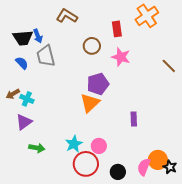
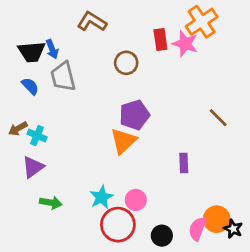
pink star: (121, 57) -> (185, 44), moved
brown line: (169, 66) -> (218, 118), moved

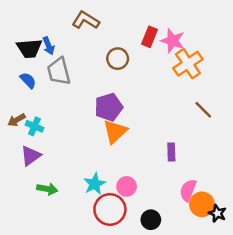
orange cross: (202, 22) -> (188, 64), moved
red rectangle: (160, 40) -> (150, 37), turned 30
purple pentagon: (134, 115) -> (109, 107), moved
pink semicircle: (197, 229) -> (188, 190), moved

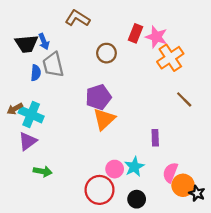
blue semicircle: (28, 80) -> (36, 73), moved, turned 49
cyan cross: (34, 126) -> (31, 115), size x1.5
cyan star: (95, 184) -> (134, 167), moved

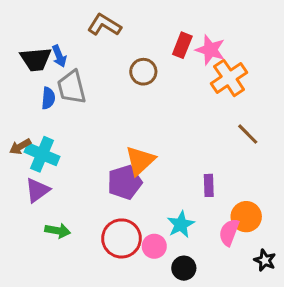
purple pentagon: (98, 97) -> (125, 182), moved
pink circle: (115, 169) -> (154, 246), moved
orange circle: (183, 185) -> (246, 217), moved
red circle: (100, 190) -> (122, 238), moved

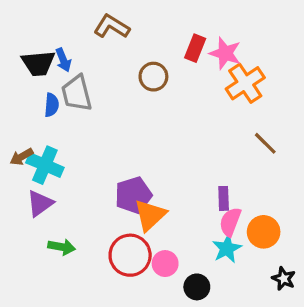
orange triangle: (140, 161) -> (150, 215), moved
cyan star: (181, 224) -> (227, 249), moved
pink semicircle: (229, 232) -> (230, 222), moved

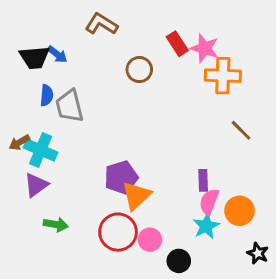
red rectangle: (195, 48) -> (177, 44), turned -55
blue arrow: (63, 60) -> (57, 54), turned -30
orange cross: (245, 83) -> (223, 76), turned 36
gray trapezoid: (77, 93) -> (69, 106), moved

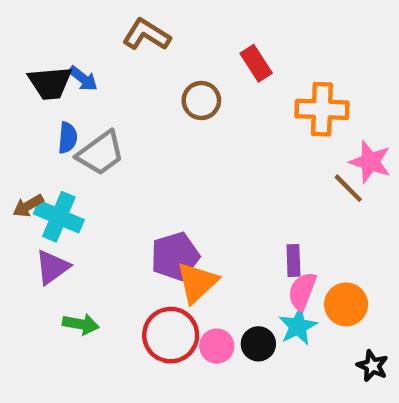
pink star: (205, 48) -> (370, 162), moved
gray trapezoid: (69, 106) -> (101, 153), turned -112
black circle: (179, 261) -> (258, 344), moved

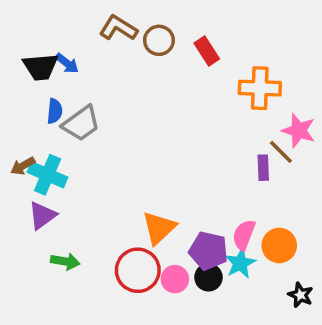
brown circle: (201, 100) -> (159, 40), moved
purple pentagon: (175, 256) -> (208, 251), moved, turned 30
purple rectangle: (293, 261) -> (263, 168), moved

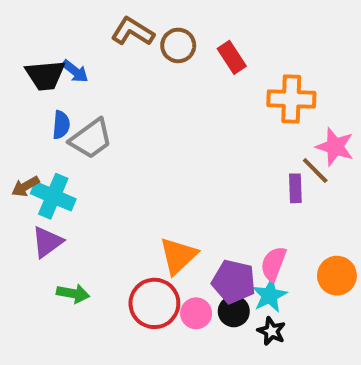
orange circle: (279, 245) -> (337, 276), moved
black star: (300, 295) -> (271, 331), moved

